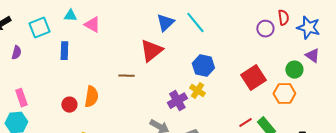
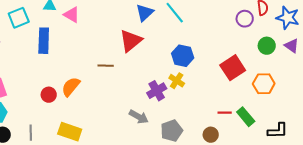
blue rectangle: (64, 51) -> (44, 41), size x1.4
green circle: (294, 70) -> (267, 46), moved
orange semicircle: (91, 97) -> (71, 87), turned -150
red line: (245, 123) -> (225, 113), turned 32

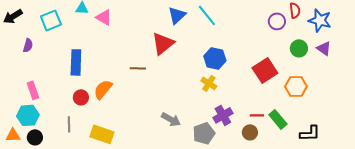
blue rectangle: (44, 41) -> (76, 62), moved
purple cross: (157, 91) -> (223, 115), moved
gray line: (31, 133) -> (69, 124), moved
brown circle: (211, 135) -> (250, 132), moved

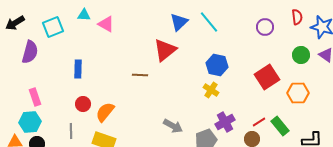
purple circle: (277, 21) -> (265, 27), moved
purple semicircle: (28, 45) -> (30, 52), size x1.6
blue rectangle: (76, 62) -> (78, 69), size x0.7
orange semicircle: (103, 89) -> (105, 112), moved
red line: (257, 115) -> (259, 122), turned -32

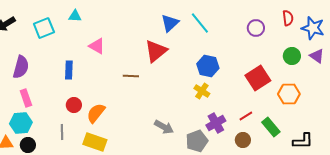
pink triangle: (106, 24) -> (97, 46), moved
purple semicircle: (30, 52) -> (21, 67), moved
red line: (259, 122) -> (246, 116), moved

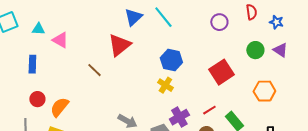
cyan triangle: (75, 16) -> (38, 29), moved
blue star: (313, 28) -> (276, 22), size x0.6
brown line: (131, 76) -> (94, 70), turned 42
orange hexagon: (289, 94) -> (264, 91), moved

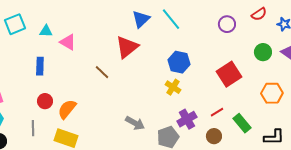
red semicircle: (251, 12) -> (259, 14), turned 63

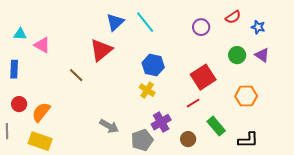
red line: (217, 112) -> (193, 103), moved

